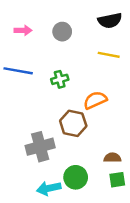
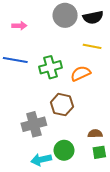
gray circle: (62, 32) -> (65, 15), moved, size x1.5
green cross: (60, 79) -> (51, 67), size x1.5
orange semicircle: (95, 100) -> (81, 73), moved

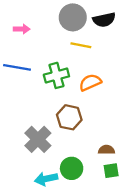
yellow line: (92, 46) -> (81, 45), moved
gray cross: (34, 124) -> (38, 139), turned -30

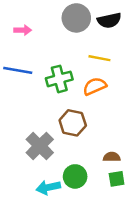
yellow line: (81, 45) -> (99, 58), moved

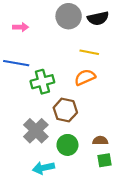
green cross: (59, 79) -> (42, 82), moved
green circle: (75, 176) -> (67, 145), moved

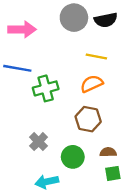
pink arrow: (21, 27) -> (22, 29), size x1.6
brown hexagon: (65, 110) -> (88, 119), moved
gray cross: (36, 131) -> (39, 142), size x0.7

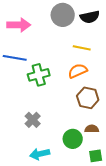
brown hexagon: (88, 119) -> (88, 98), moved
green circle: (73, 157) -> (73, 139), moved
green square: (113, 173) -> (96, 156), moved

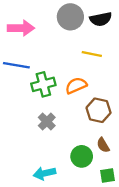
orange semicircle: (78, 71) -> (76, 85), moved
gray cross: (33, 120) -> (47, 122), moved
brown semicircle: (92, 129) -> (103, 145), turned -120

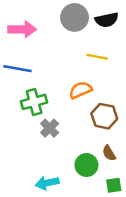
green cross: (43, 84) -> (34, 102), moved

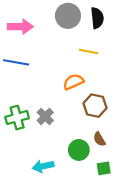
black semicircle: (107, 20) -> (97, 18), turned -84
green cross: (34, 102) -> (17, 118), moved

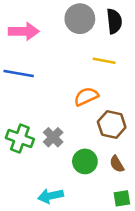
green cross: (17, 118) -> (20, 139), turned 35
green circle: (79, 150) -> (85, 161), moved

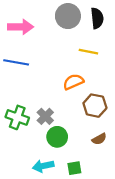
green circle: (85, 161) -> (57, 137), moved
brown semicircle: (117, 164) -> (99, 139), turned -88
green square: (122, 198) -> (74, 168), moved

